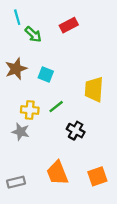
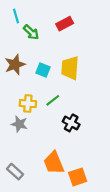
yellow trapezoid: (94, 89) -> (70, 68), moved
orange square: (97, 176) -> (78, 177), moved
gray rectangle: (16, 182) -> (15, 172), turned 56

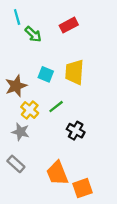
brown star: (15, 65) -> (16, 86), moved
yellow cross: (28, 104) -> (30, 110), turned 35
gray rectangle: (15, 172) -> (16, 164), moved

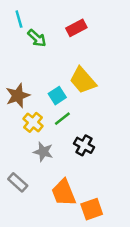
yellow trapezoid: (74, 72) -> (83, 80), turned -45
cyan square: (46, 74) -> (57, 96), moved, turned 35
gray star: (21, 132) -> (43, 152), moved

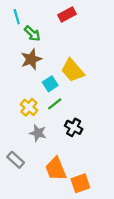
red rectangle: (76, 28) -> (67, 15), moved
brown star: (18, 96) -> (31, 59), moved

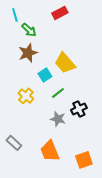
green line: (55, 104) -> (58, 93), moved
black cross: (74, 127) -> (79, 109), moved, turned 35
gray star: (38, 133) -> (58, 119), moved
orange square: (80, 183) -> (84, 160), moved

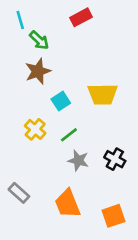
yellow trapezoid: (65, 63) -> (103, 94), moved, turned -50
green line: (58, 93) -> (69, 135), moved
black cross: (79, 109) -> (115, 159), moved, turned -35

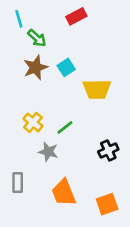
cyan square: (61, 101) -> (66, 67), moved
black cross: (115, 159) -> (108, 150), turned 36
gray star: (78, 160) -> (48, 152), moved
gray rectangle: (19, 193) -> (18, 182), turned 48

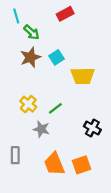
black cross: (108, 150) -> (92, 128), turned -35
orange square: (107, 204) -> (82, 165), moved

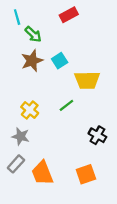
green line: (55, 108) -> (66, 105), moved
gray star: (41, 129) -> (21, 136), moved
gray rectangle: (15, 155) -> (16, 164), turned 42
orange trapezoid: (54, 164) -> (42, 173), moved

